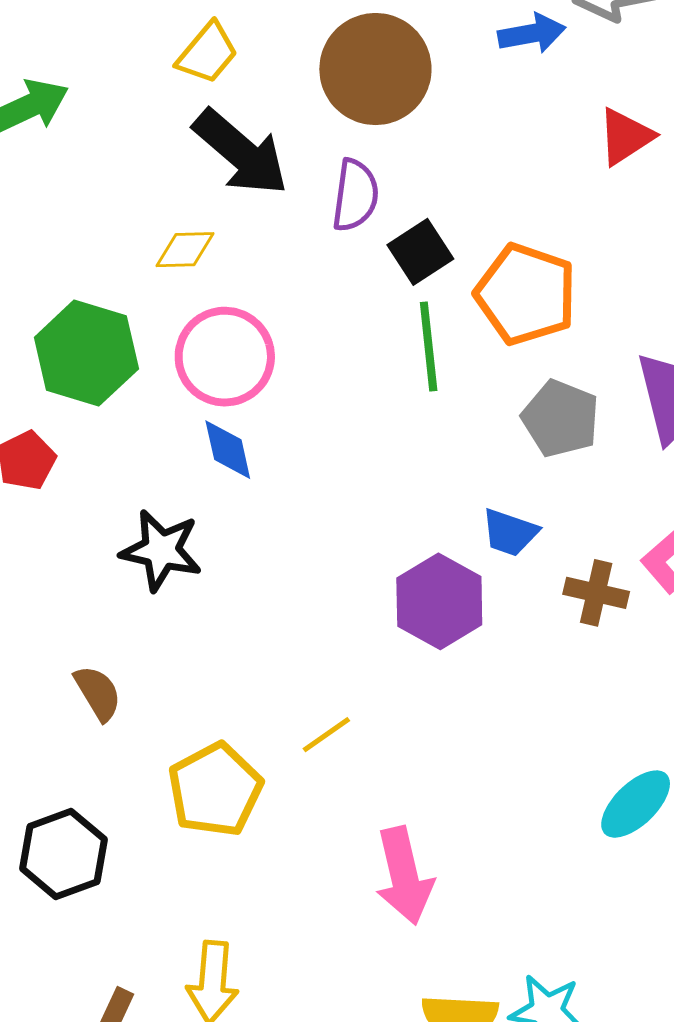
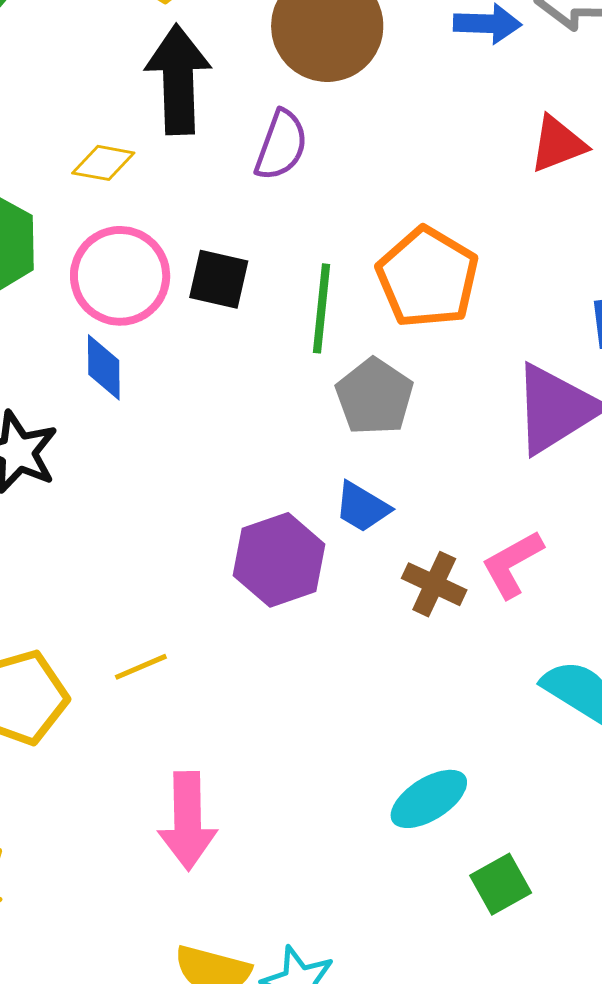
black arrow: (241, 152) -> (178, 79), turned -145
black square: (420, 252) -> (219, 279), moved, turned 34
gray pentagon: (561, 419) -> (374, 397), moved

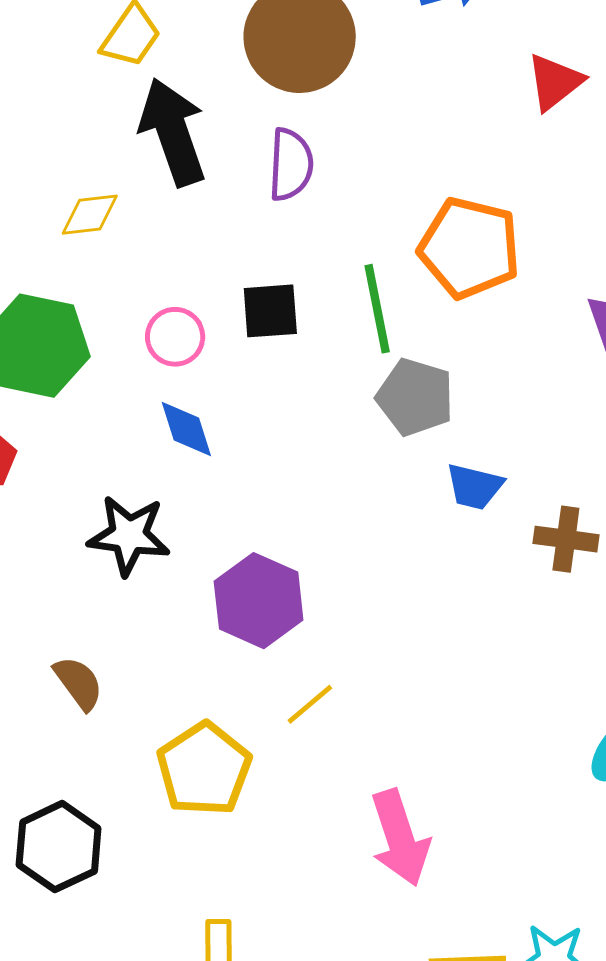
yellow diamond: (103, 163) -> (90, 215), moved
pink circle: (120, 276) -> (175, 337), size x0.6
gray pentagon: (374, 397) -> (415, 397), moved
purple hexagon: (279, 560) -> (259, 601), moved

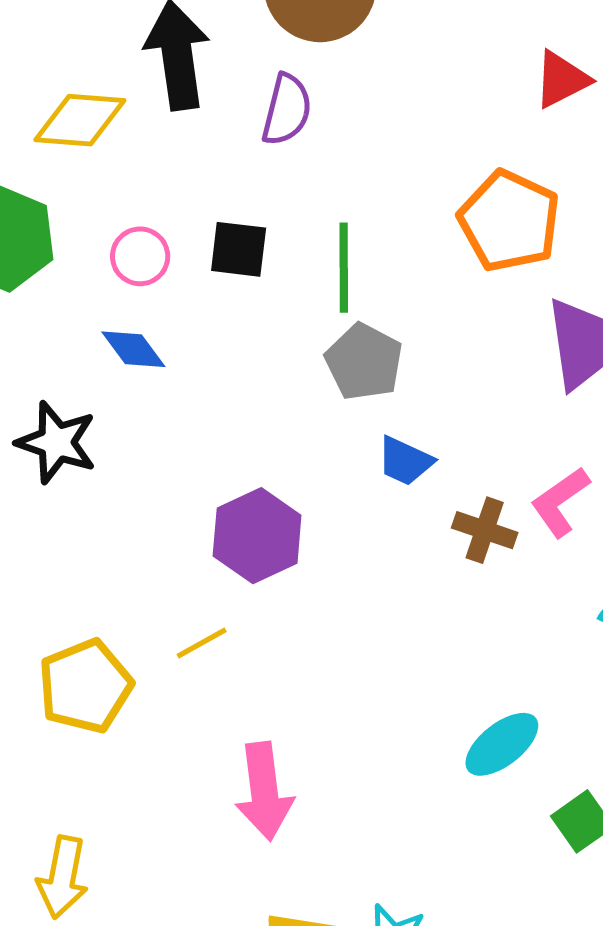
yellow diamond: (90, 215) -> (80, 120), size x1.5
orange pentagon: (469, 248) -> (509, 221), moved
blue diamond: (186, 429) -> (133, 349), turned -30
purple hexagon: (259, 601) -> (257, 536), moved

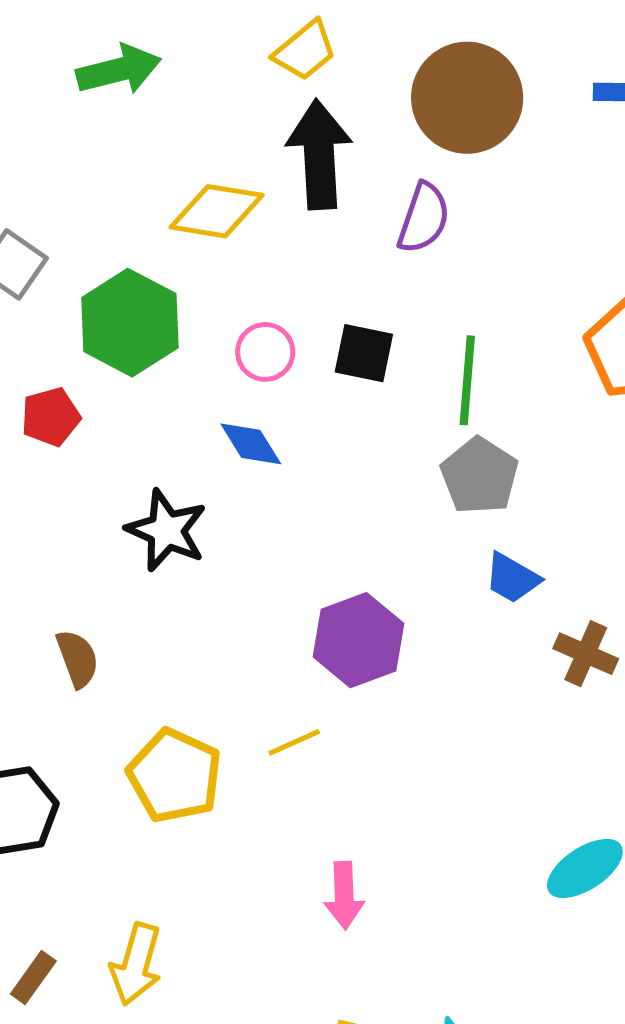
yellow pentagon: (85, 686) -> (175, 776), turned -30
pink arrow: (264, 791) -> (344, 895), size x0.7

